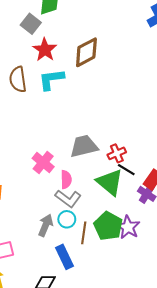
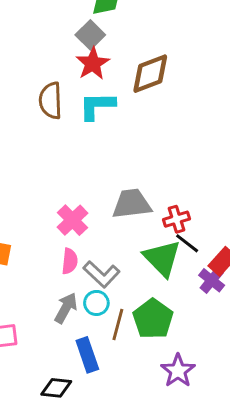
gray square: (31, 24) -> (90, 35), moved
pink semicircle: (66, 180) -> (70, 261), moved
purple star: (128, 227) -> (178, 371), moved

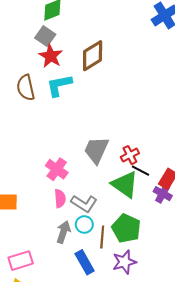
gray trapezoid: (132, 204) -> (96, 150), turned -48
purple star: (178, 371) -> (124, 262), moved, turned 30

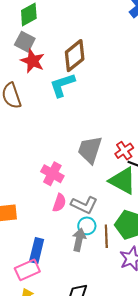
cyan L-shape: (59, 85) -> (62, 85), moved
pink semicircle: (60, 198) -> (59, 203), turned 30
gray arrow: (63, 232) -> (79, 240), moved
blue rectangle: (85, 262) -> (37, 251), moved, turned 50

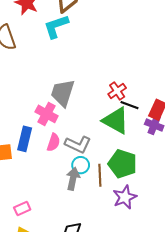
gray trapezoid: (90, 150) -> (63, 93), moved
blue rectangle: (37, 251) -> (25, 139), moved
pink rectangle: (27, 270) -> (22, 209), size x0.7

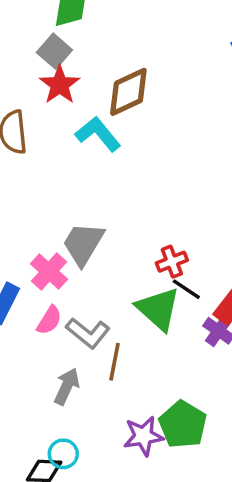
cyan L-shape: (56, 26) -> (98, 134), turned 56
green pentagon: (122, 164) -> (183, 424), moved
cyan circle: (81, 165) -> (63, 454), moved
brown line: (100, 175) -> (114, 362), moved

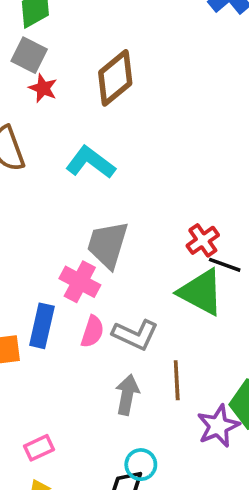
red star: (60, 85) -> (43, 88), size x0.7
cyan L-shape: (98, 134) -> (90, 162), moved
brown line: (114, 362) -> (177, 380), moved

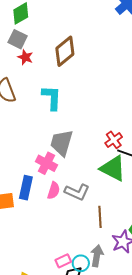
cyan L-shape: (90, 162) -> (52, 98), turned 56
gray arrow: (127, 395) -> (97, 256), moved
pink rectangle: (39, 448) -> (63, 261), moved

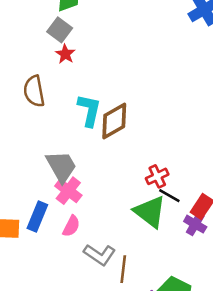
brown diamond: (65, 51) -> (114, 121), moved
gray trapezoid: (62, 143) -> (61, 166), moved, turned 124
gray L-shape: (77, 192) -> (100, 255), moved

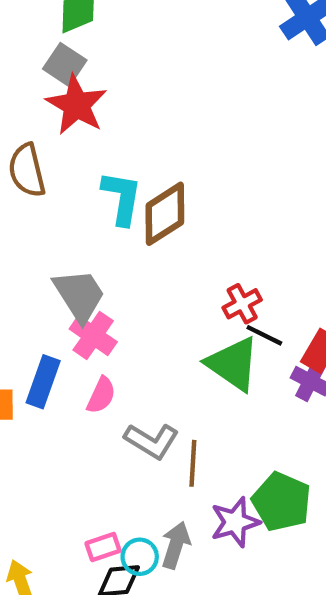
red star: (65, 54) -> (76, 105), size x1.8

